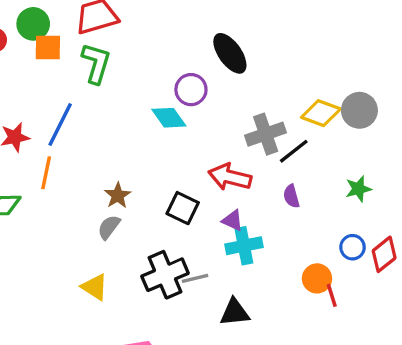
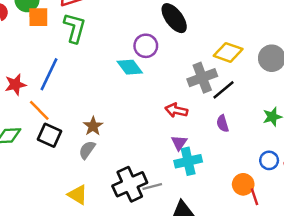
yellow diamond: (321, 113) -> (228, 52), moved
orange line: (46, 173) -> (39, 110), turned -55
red arrow: (230, 177) -> (176, 110), size x0.7
black square: (183, 208) -> (50, 135), moved
purple triangle: (233, 220) -> (179, 143), turned 42

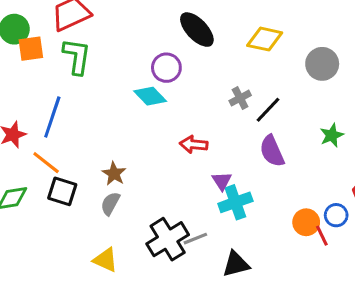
yellow diamond: (228, 52) -> (265, 39), moved
gray cross: (202, 78) -> (240, 98), size x0.6
red arrow: (176, 110) -> (194, 144), moved
purple semicircle: (223, 124) -> (272, 151), size x1.5
blue circle: (269, 160) -> (336, 215), moved

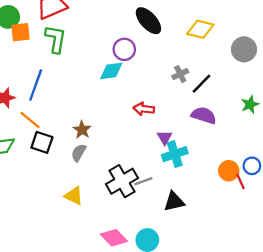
cyan diamond: (150, 96) -> (111, 71), turned -55
purple semicircle: (272, 151) -> (204, 115), turned 130

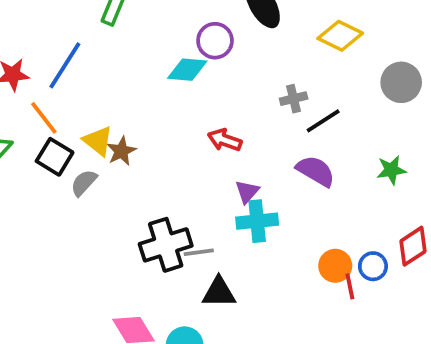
gray semicircle: (79, 153) -> (84, 183), moved
yellow triangle: (74, 196) -> (98, 141), moved
black triangle: (174, 202) -> (219, 292), moved

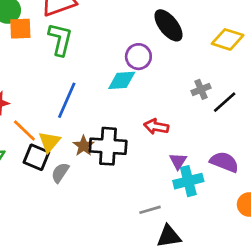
blue line: (65, 65) -> (67, 100), moved
yellow triangle: (98, 141) -> (49, 142), moved, turned 40
purple semicircle: (316, 171) -> (224, 162), moved
black cross: (166, 245) -> (108, 146), moved, turned 30

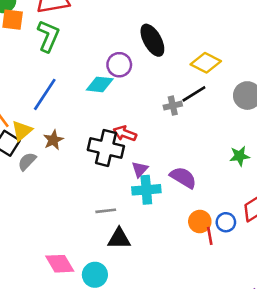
black line: (225, 102) -> (194, 94), moved
black cross: (108, 146) -> (106, 148), moved

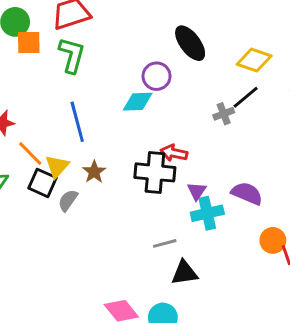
blue line: (45, 94) -> (77, 122), turned -40

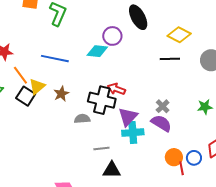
black line: (246, 97) -> (170, 59), turned 30
gray cross: (224, 114) -> (163, 106), moved, turned -32
blue line: (77, 122) -> (55, 59), turned -72
purple triangle: (197, 191) -> (128, 117), size x1.5
gray semicircle: (68, 200) -> (82, 119), moved, turned 42

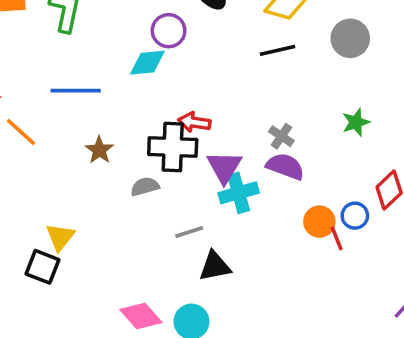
yellow triangle: (37, 86) -> (60, 237), moved
black square: (26, 96) -> (43, 267), moved

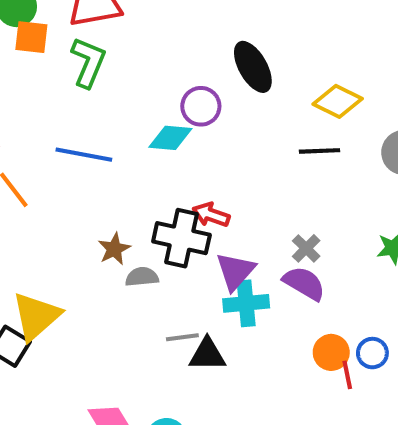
brown star: (99, 150) -> (114, 249), moved
yellow triangle: (60, 237) -> (36, 316), size x1.5
black triangle: (215, 266) -> (207, 355), moved

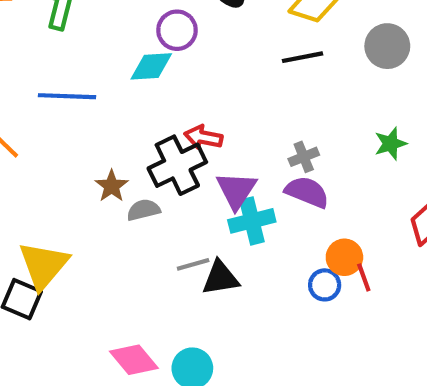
black cross: (181, 238) -> (177, 165), turned -30
gray cross: (306, 248) -> (304, 157), turned 32
blue circle: (372, 353) -> (325, 285), moved

